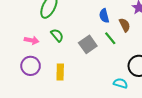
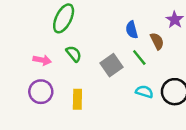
cyan semicircle: (121, 83) -> (144, 92), moved

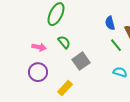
gray square: (112, 65) -> (81, 61), moved
yellow rectangle: (77, 99) -> (65, 88), moved, turned 42

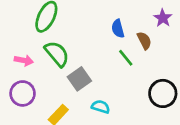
green semicircle: (64, 42) -> (57, 54), size x1.5
cyan semicircle: (120, 72) -> (101, 107), moved

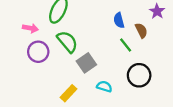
pink arrow: (24, 60) -> (30, 28), moved
purple circle: (23, 93) -> (38, 52), moved
black circle: (163, 93) -> (139, 75), moved

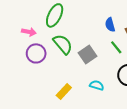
gray square: (86, 63) -> (87, 54), moved

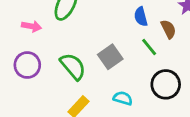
green semicircle: (63, 44) -> (73, 66), moved
purple circle: (36, 53) -> (27, 65), moved

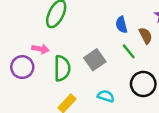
pink arrow: (31, 26) -> (40, 49), moved
green semicircle: (73, 66) -> (62, 68), turned 40

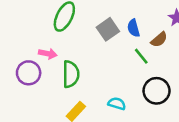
brown semicircle: (146, 36) -> (159, 40), turned 77
gray square: (95, 60) -> (108, 29), moved

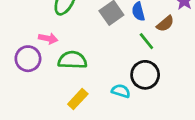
green semicircle: (71, 74) -> (72, 60), turned -88
black circle: (157, 91) -> (145, 75), moved

